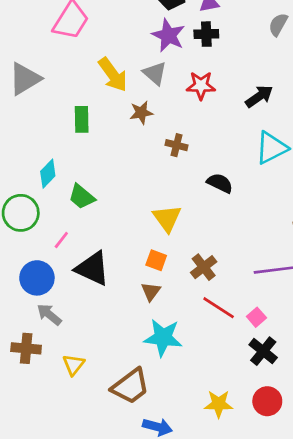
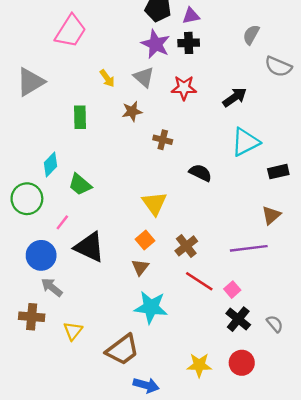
yellow arrow: (113, 75) -> (107, 78), size x0.6
orange square: (156, 260) -> (145, 240), turned 30

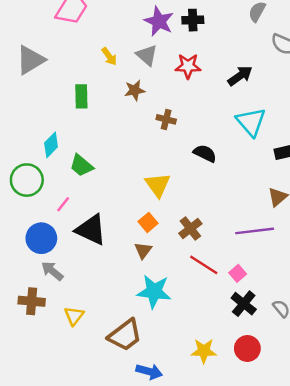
cyan triangle: (245, 142) -> (251, 122), turned -44

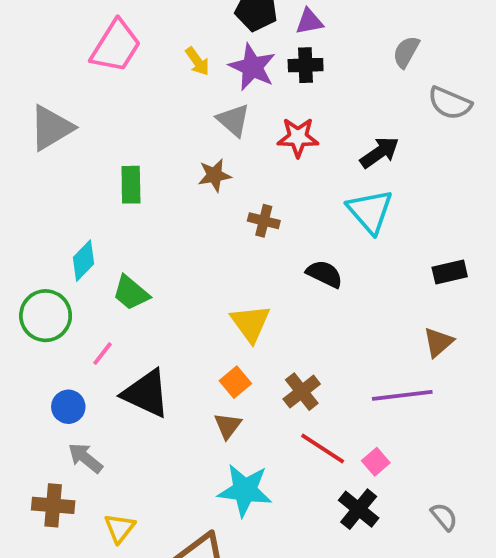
yellow arrow: (109, 56) -> (197, 61), moved
cyan triangle: (251, 122) -> (370, 211), moved
blue circle: (41, 238) -> (68, 407), size x0.7
black cross: (244, 304) -> (359, 509), moved

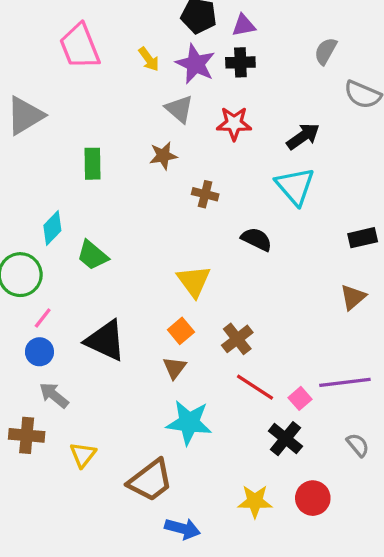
pink trapezoid: (116, 46) -> (80, 46), turned 126
pink line: (102, 354) -> (43, 318), moved
purple line: (402, 395) -> (345, 382), moved

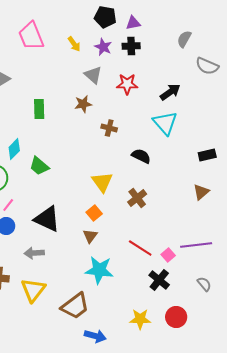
purple star: (195, 64) -> (103, 47), size x0.7
brown cross: (237, 339) -> (137, 198), moved
gray arrow: (54, 395) -> (34, 253), moved, turned -42
yellow triangle: (83, 455) -> (33, 290), size x1.5

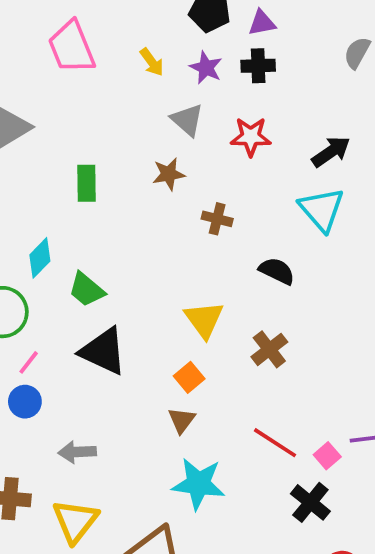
black triangle: (47, 219) -> (103, 351), moved

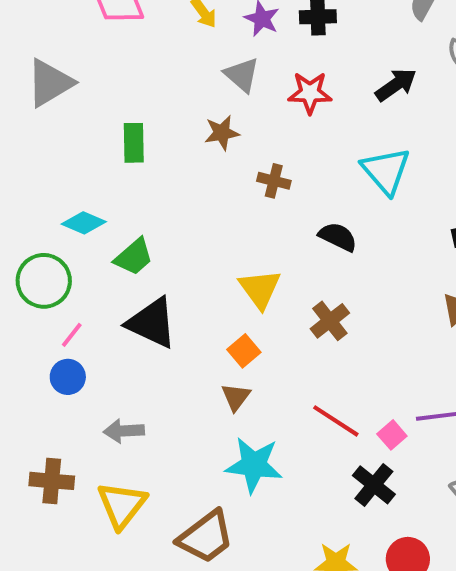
black arrow: (331, 152) -> (396, 85), moved
cyan diamond: (40, 258) -> (84, 223), turned 69
green trapezoid: (86, 290) -> (134, 257), turned -81

